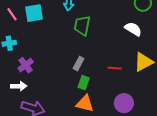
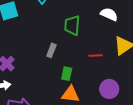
green trapezoid: (82, 26) -> (72, 25), moved
gray rectangle: (79, 64) -> (51, 50), moved

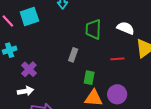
white semicircle: (109, 14) -> (126, 28), moved
purple circle: (109, 89) -> (117, 94), moved

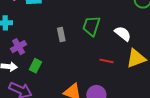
gray rectangle: (73, 55) -> (61, 34), moved, turned -48
green rectangle: (89, 78) -> (35, 66), moved

